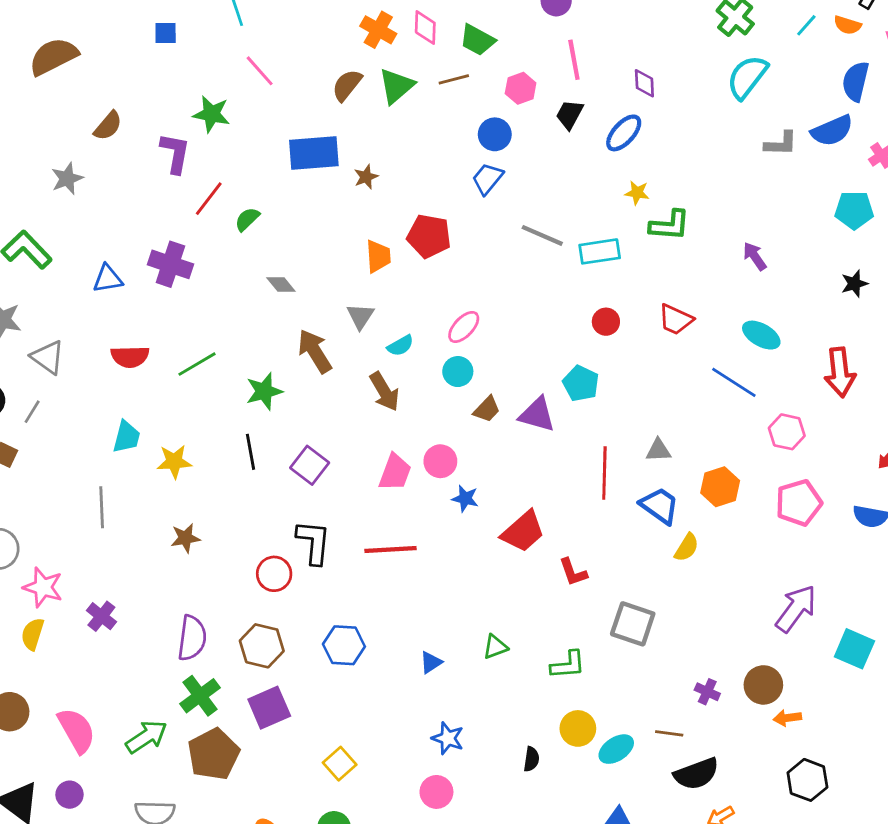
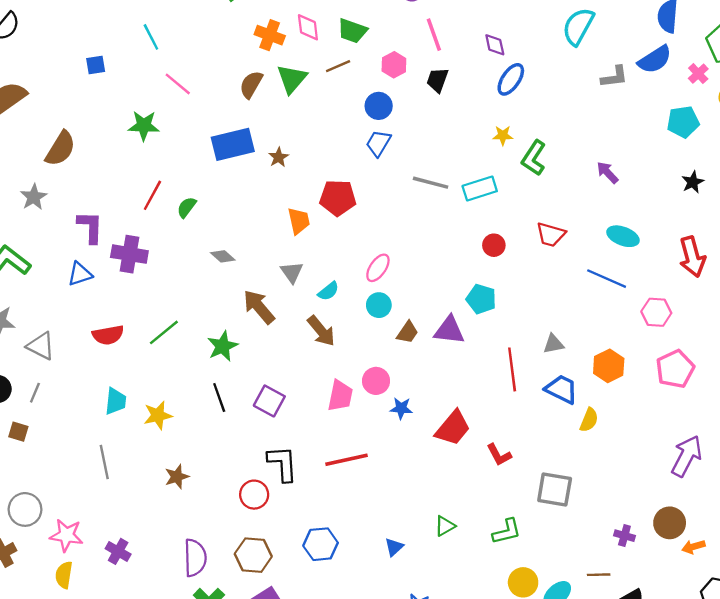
brown semicircle: (108, 126) -> (60, 149), size x1.4
blue ellipse: (624, 133) -> (511, 79), moved
purple L-shape: (175, 153) -> (90, 227), moved
green L-shape: (670, 225) -> (534, 158), turned 128

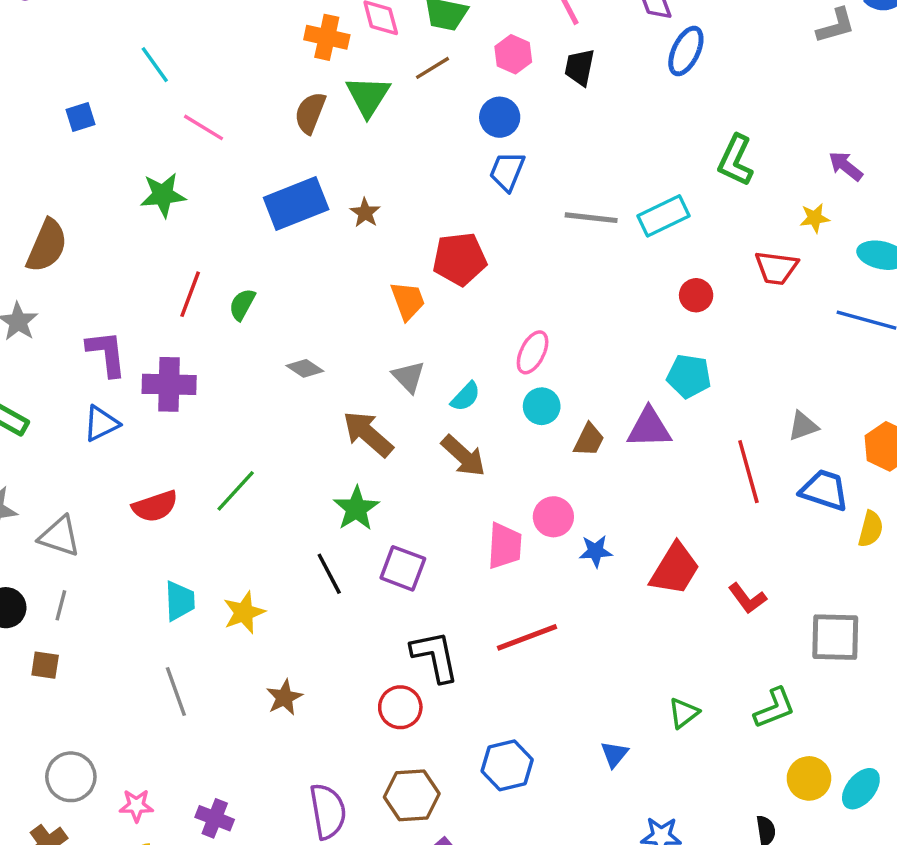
yellow star: (503, 135) -> (815, 218), moved
green star: (223, 346) -> (356, 509), moved
pink star: (66, 535) -> (136, 806), size x0.7

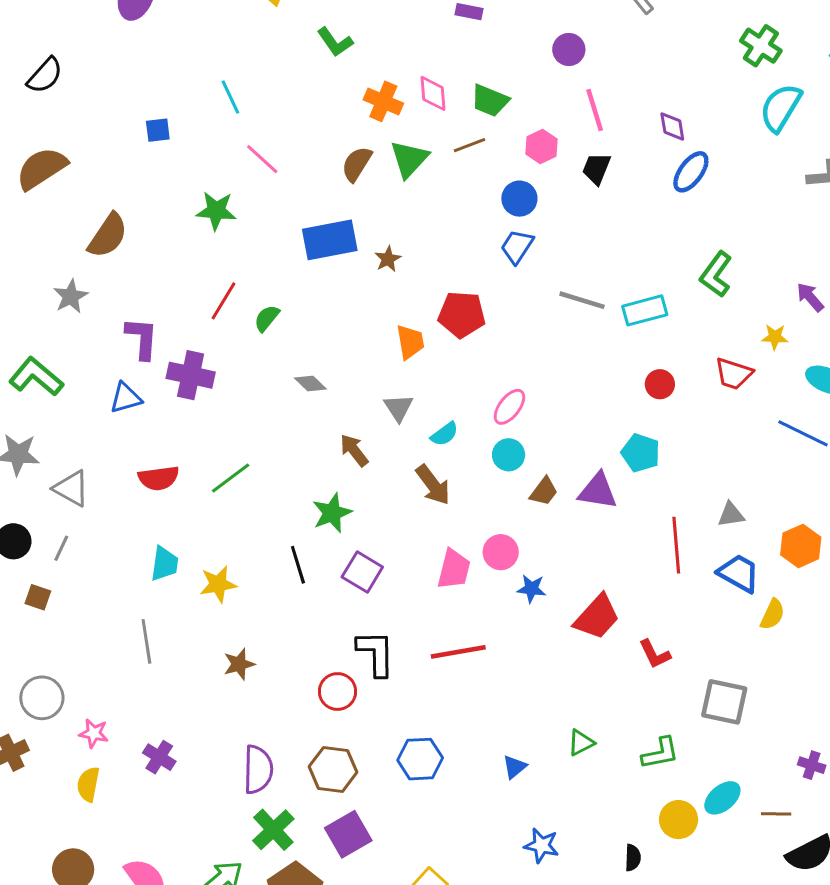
brown arrow: (368, 434) -> (354, 450), size x0.7
cyan ellipse: (861, 789) -> (722, 798), moved

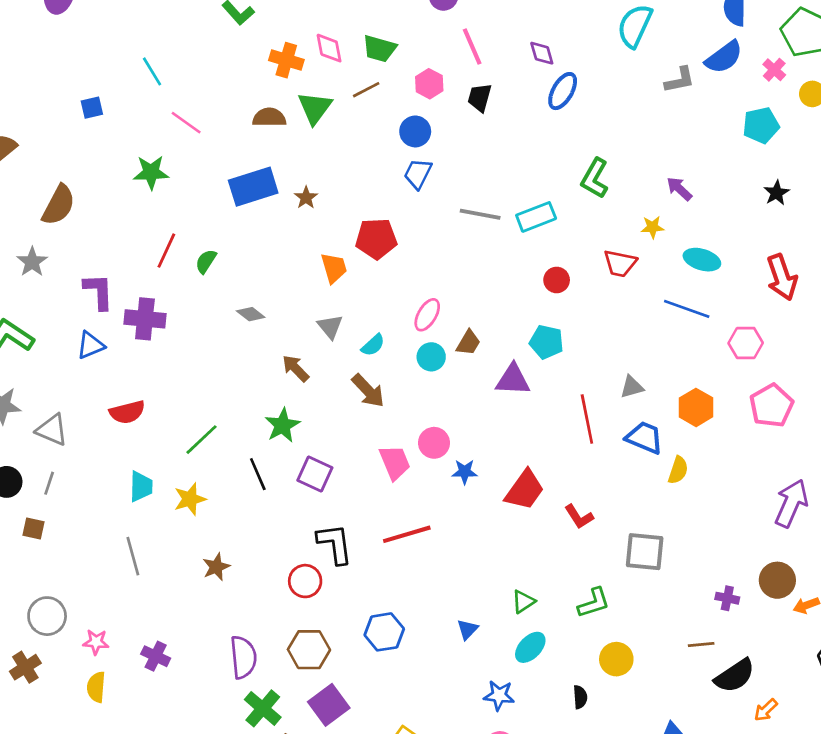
brown semicircle: (357, 164) -> (269, 117), turned 64
green line: (231, 478) -> (202, 440), moved
brown trapezoid: (544, 491) -> (468, 343), moved
pink trapezoid: (454, 569) -> (395, 462), turned -30
cyan ellipse: (722, 798) -> (530, 647), moved

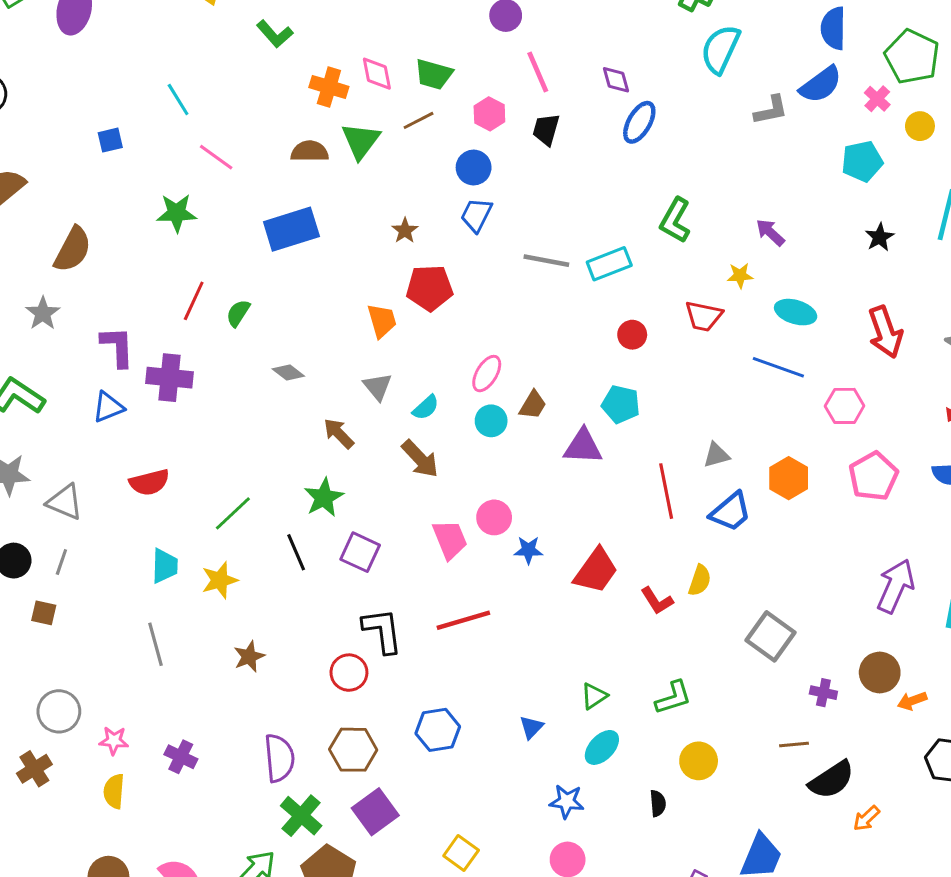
brown star: (306, 198) -> (405, 231), moved
blue trapezoid: (644, 438) -> (731, 512), turned 117
yellow semicircle: (678, 470) -> (700, 580), moved
gray square: (645, 552) -> (771, 636), moved, turned 30

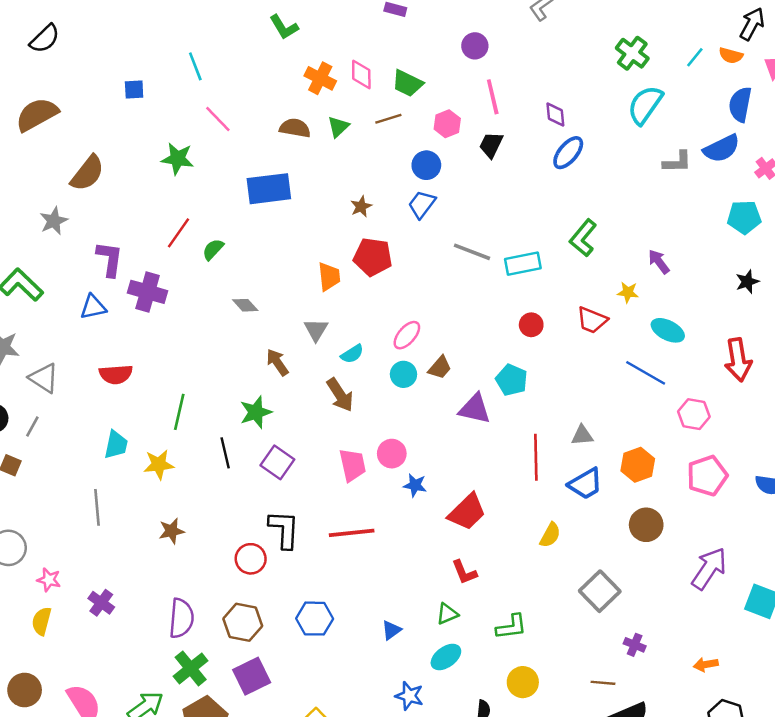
green triangle: (361, 141) -> (338, 127), size x0.7
green line: (233, 513) -> (179, 412), turned -44
red L-shape: (657, 601) -> (464, 572), moved
brown circle: (880, 673) -> (646, 525), moved

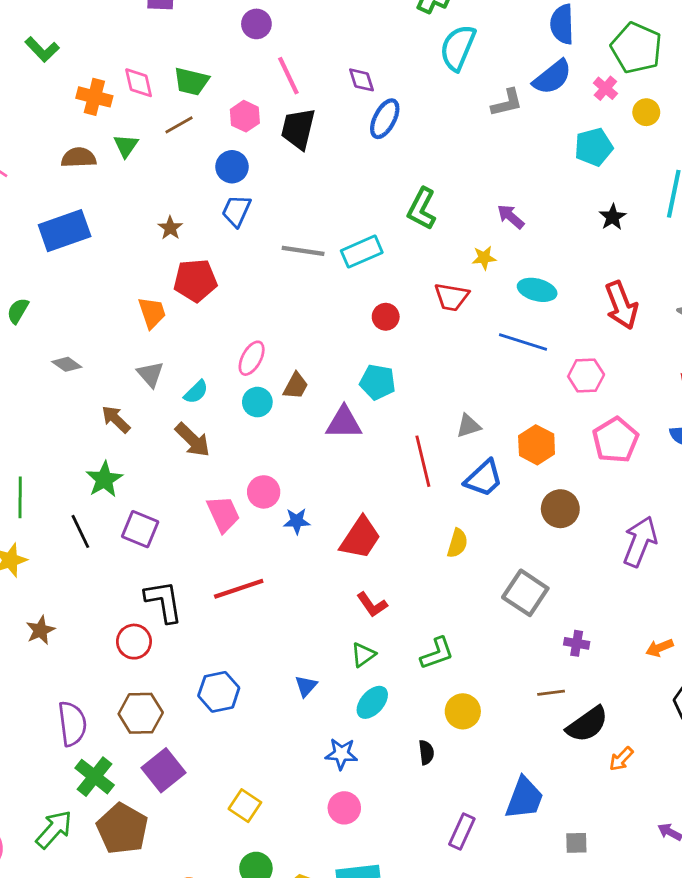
black trapezoid: (491, 145) -> (298, 129), size x1.4

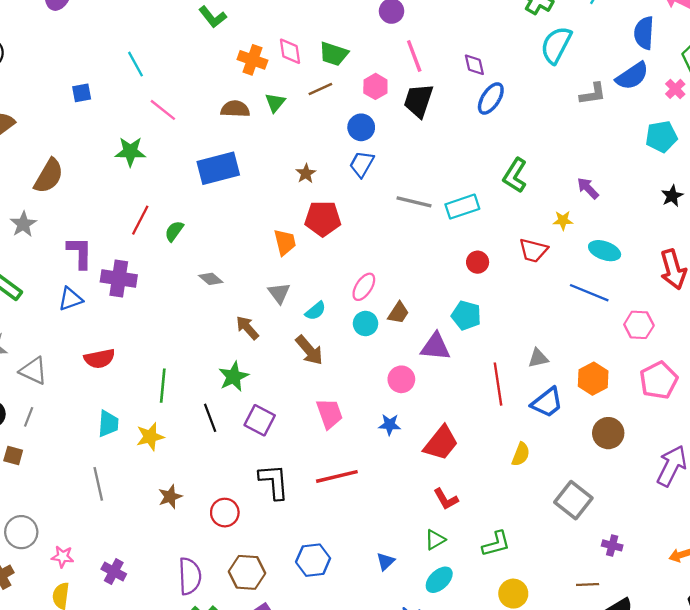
pink circle: (264, 492) -> (401, 379), moved
red circle: (134, 642) -> (225, 513), moved

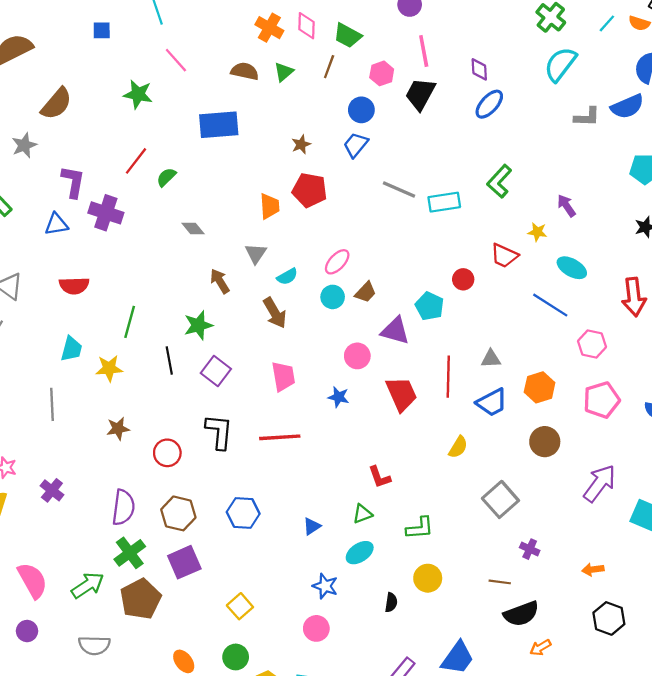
brown line: (320, 89) -> (329, 67), turned -55
red circle: (478, 262) -> (463, 279), moved
red trapezoid: (441, 443) -> (401, 394), moved, turned -72

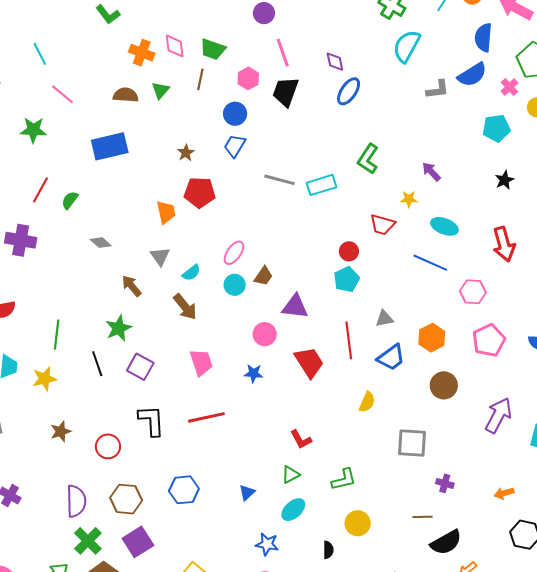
cyan pentagon: (430, 306) -> (347, 279), moved, turned 30
gray square: (500, 499) -> (412, 443), turned -36

